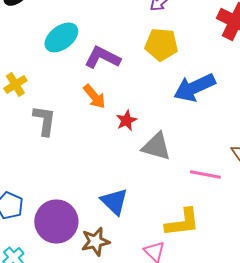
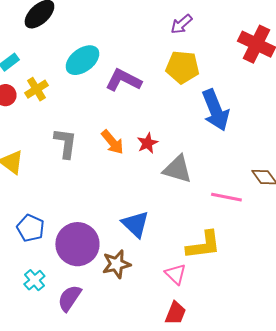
yellow cross: (15, 84) -> (36, 89), moved
blue arrow: (194, 88) -> (215, 110), turned -87
orange arrow: (94, 96) -> (112, 142), moved

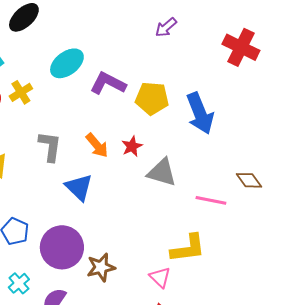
yellow pentagon: (182, 67) -> (152, 98), moved
blue triangle: (135, 224) -> (79, 187), moved

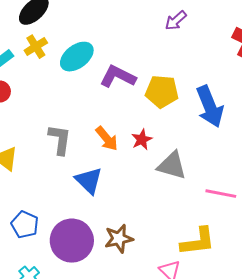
yellow cross: (21, 92) -> (36, 47), moved
brown star: (101, 267) -> (119, 239), moved

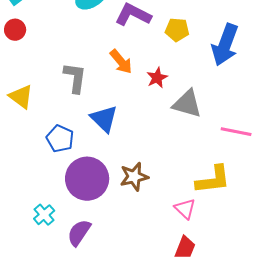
yellow pentagon: (162, 92) -> (177, 30), size x0.7
blue arrow: (210, 107) -> (225, 45), turned 42
orange arrow: (107, 139) -> (121, 62), moved
blue pentagon: (25, 225) -> (60, 139), moved

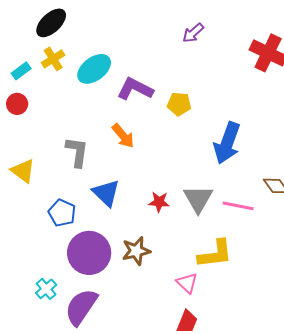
blue arrow: (225, 45) -> (227, 143), moved
red star: (157, 78) -> (159, 202), moved, turned 30
gray triangle: (187, 104) -> (198, 199), moved, turned 44
purple semicircle: (79, 233) -> (81, 307), size x1.4

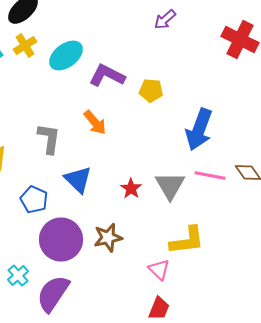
red star: (159, 202) -> (131, 188), turned 30
pink line: (238, 206) -> (210, 176), moved

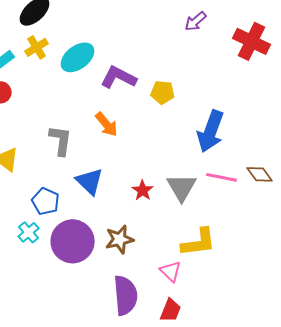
purple arrow: (165, 20) -> (196, 21), moved
cyan cross: (18, 276) -> (29, 232), moved
purple semicircle: (53, 294) -> (126, 295), moved, turned 141

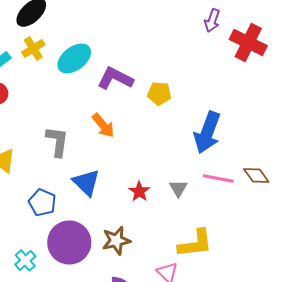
purple arrow: (196, 21) -> (212, 20), moved, turned -30
gray triangle: (182, 187) -> (178, 188), size x0.6
cyan cross: (29, 232) -> (25, 260), moved

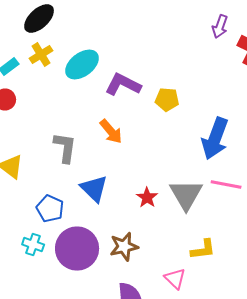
gray triangle: (178, 188) -> (186, 194), size x1.8
yellow L-shape: (195, 243) -> (203, 250), size x0.7
cyan cross: (25, 260) -> (33, 244), moved, turned -30

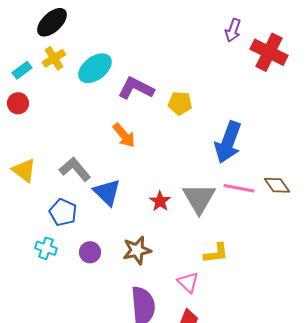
gray L-shape: (65, 148) -> (75, 169), moved, turned -48
purple circle: (77, 248) -> (90, 252), size x0.5

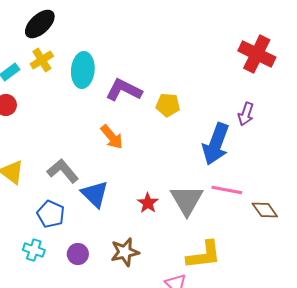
purple arrow: (233, 30) -> (246, 114), moved
cyan ellipse: (95, 68) -> (83, 70), turned -48
brown diamond: (277, 185) -> (265, 210), moved
yellow L-shape: (216, 253) -> (204, 255), size x1.4

